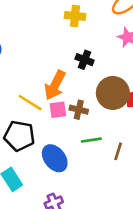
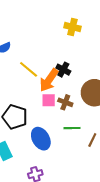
black cross: (85, 60) -> (63, 70), moved
yellow line: (30, 103) -> (29, 69), moved

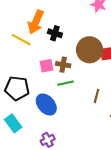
orange arrow: (49, 80) -> (36, 22), moved
green line: (72, 128) -> (66, 83), moved

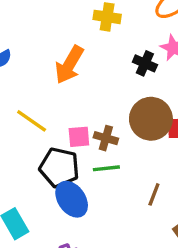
black cross: (55, 33) -> (145, 63), moved
yellow line: (21, 40) -> (32, 121), moved
black pentagon: (17, 88) -> (59, 167), moved

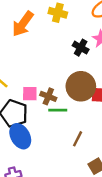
orange arrow: (69, 65) -> (23, 24), moved
green line: (106, 168) -> (58, 110), moved

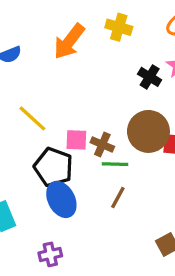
brown line: (78, 139) -> (118, 197), moved

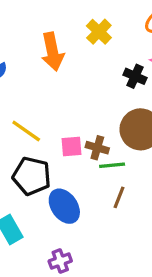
yellow cross: (119, 27) -> (99, 32), turned 35
orange arrow: (69, 41) -> (52, 52), turned -42
black pentagon: (53, 167) -> (32, 176), moved

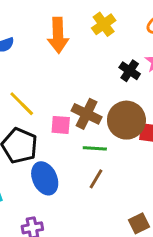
brown cross: (97, 148) -> (87, 114), moved, size x1.4

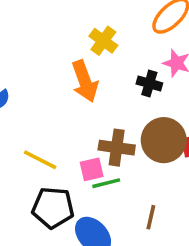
orange arrow: (58, 35) -> (85, 81), moved
green line: (95, 148) -> (106, 183), moved

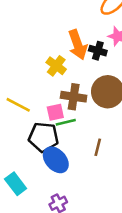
yellow cross: (103, 41) -> (56, 66), moved
orange arrow: (85, 81) -> (78, 45), moved
black pentagon: (53, 208) -> (43, 137), moved

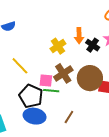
orange arrow: (78, 45) -> (79, 36), size x0.7
brown cross: (74, 97) -> (63, 73), turned 30
blue ellipse: (56, 160) -> (35, 116), turned -55

